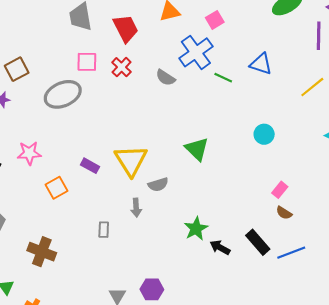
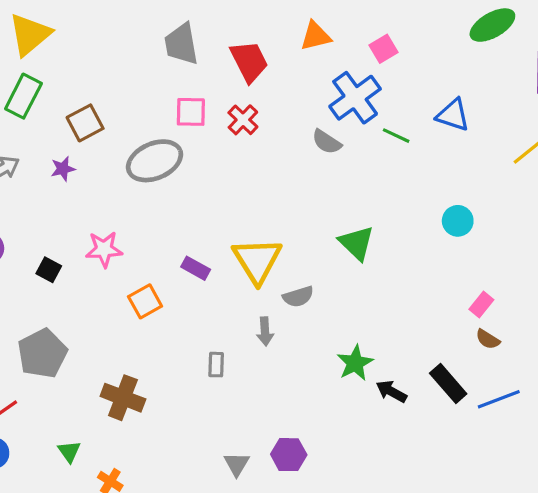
gray semicircle: (165, 78) -> (327, 142), moved

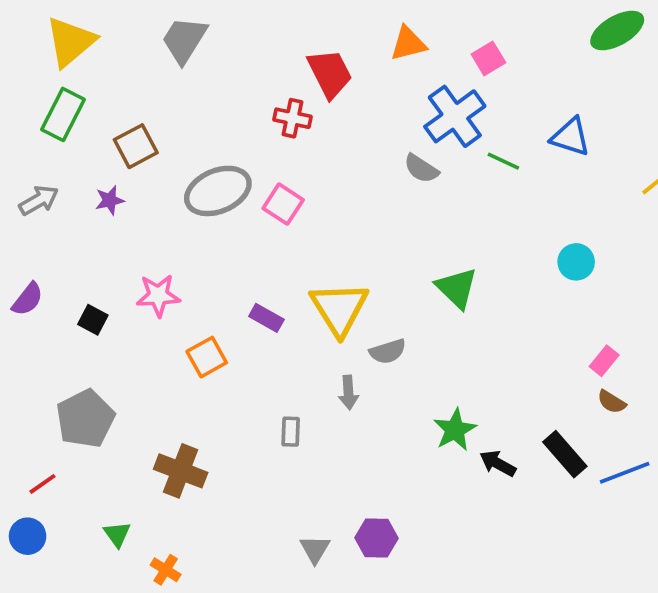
gray trapezoid: (181, 44) -> (184, 40), moved, turned 42
pink square: (191, 112) -> (283, 204), moved, turned 32
red cross: (243, 120) -> (293, 118), moved, turned -32

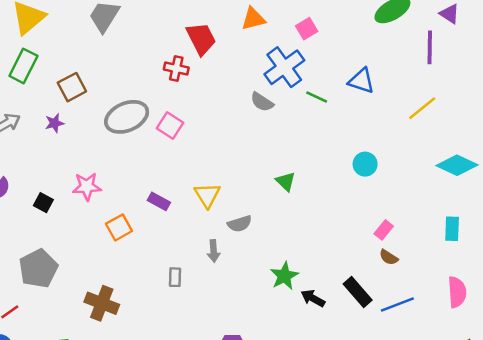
green triangle: (457, 288) -> (286, 181), size x0.7
yellow triangle: (339, 309) -> (207, 195), size x0.7

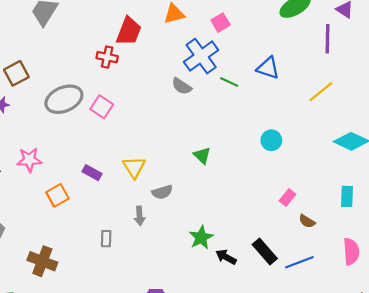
red trapezoid: (201, 39) -> (129, 31), turned 48
brown semicircle: (389, 257) -> (307, 221), moved

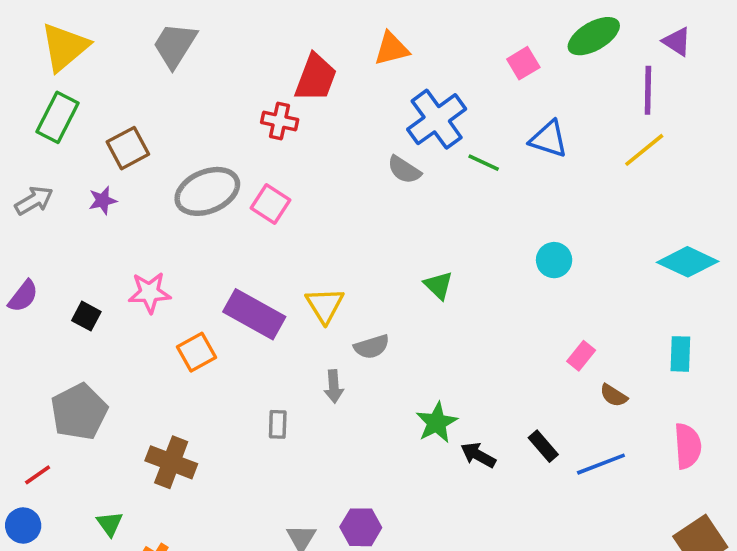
pink square: (221, 23) -> (523, 63), moved
yellow line: (321, 92) -> (644, 150), moved
purple rectangle: (92, 173) -> (254, 314), size x1.8
black rectangle: (265, 252) -> (543, 446), size x0.7

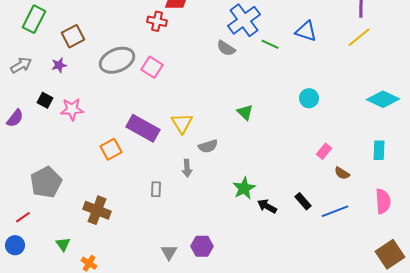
pink star: (150, 293) -> (72, 109), moved
black square: (86, 316) -> (45, 100), moved

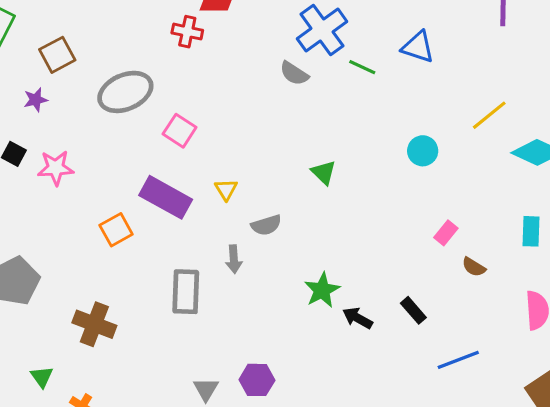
yellow line: (359, 37) -> (489, 115), moved
pink square: (152, 67) -> (180, 131), moved
yellow triangle: (182, 123) -> (226, 190), size x0.7
gray rectangle: (156, 189) -> (186, 292), size x1.8
blue line: (335, 211) -> (458, 360), moved

